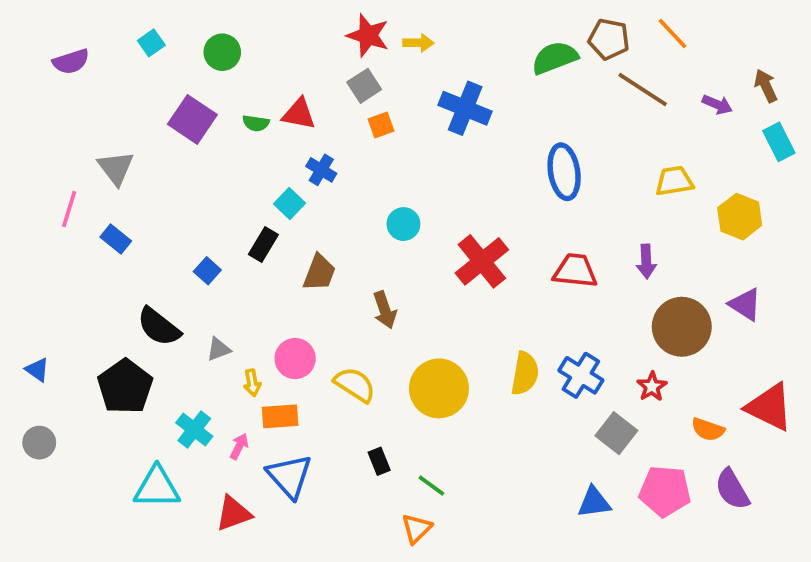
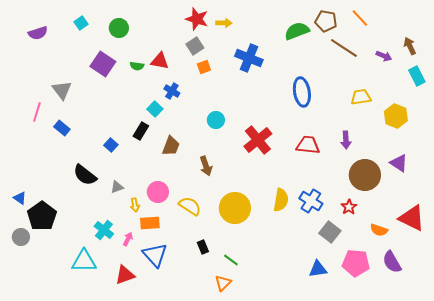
black pentagon: (125, 387) -> (42, 216), moved

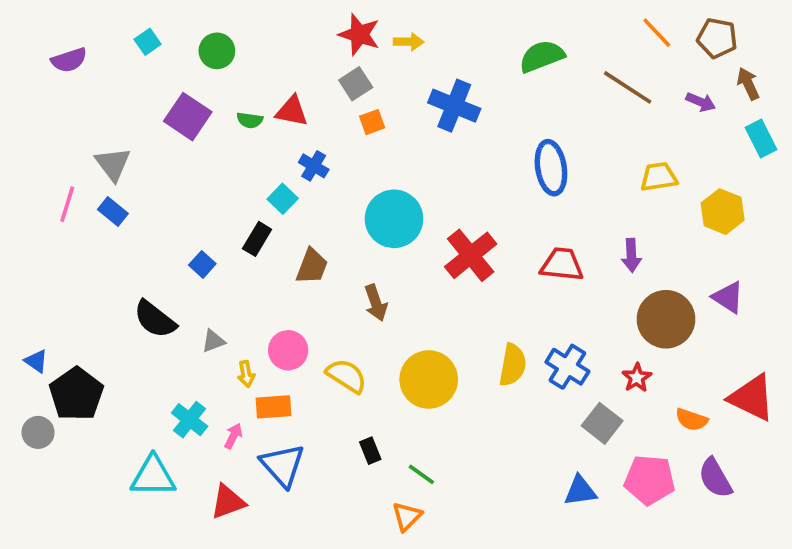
brown pentagon: (326, 21) -> (717, 38), moved
cyan circle: (216, 120) -> (394, 219), size x1.8
blue rectangle: (62, 128) -> (113, 212), moved

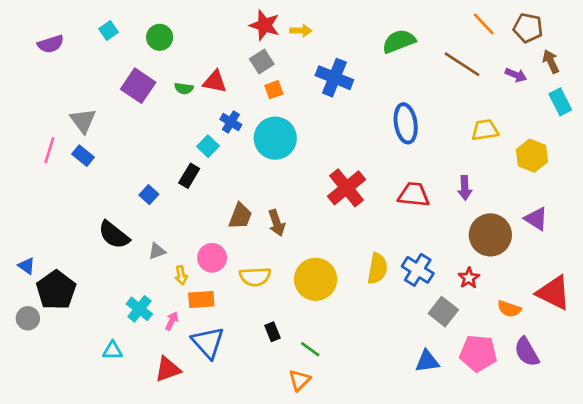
cyan circle: (394, 219) -> (275, 138), moved
brown trapezoid: (312, 266) -> (240, 216), moved
yellow semicircle: (347, 376) -> (255, 277), turned 144
cyan triangle: (153, 476) -> (113, 351), size x0.6

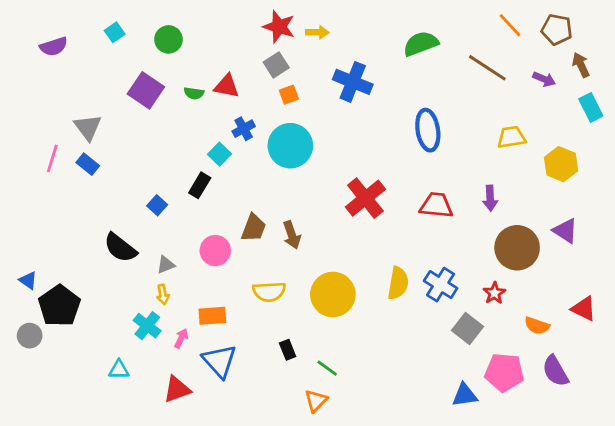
blue cross: (231, 122) -> (244, 129), turned 30
pink circle: (212, 258) -> (215, 251), moved
yellow arrow: (181, 275) -> (163, 294), moved
red triangle: (554, 293) -> (584, 309), size x0.7
blue triangle: (427, 361) -> (465, 395), moved

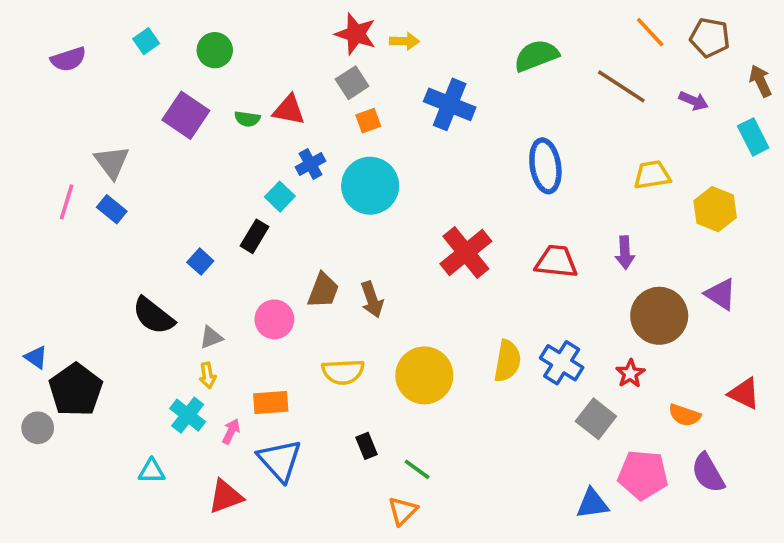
brown arrow: (581, 65) -> (760, 81), moved

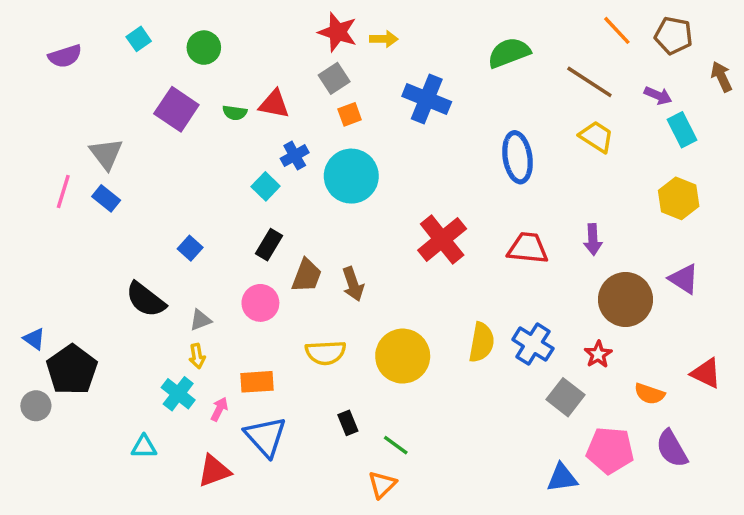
cyan rectangle: (753, 137) -> (682, 130), moved
yellow trapezoid: (652, 175) -> (596, 137), moved, turned 42
black rectangle: (255, 236) -> (269, 245), moved

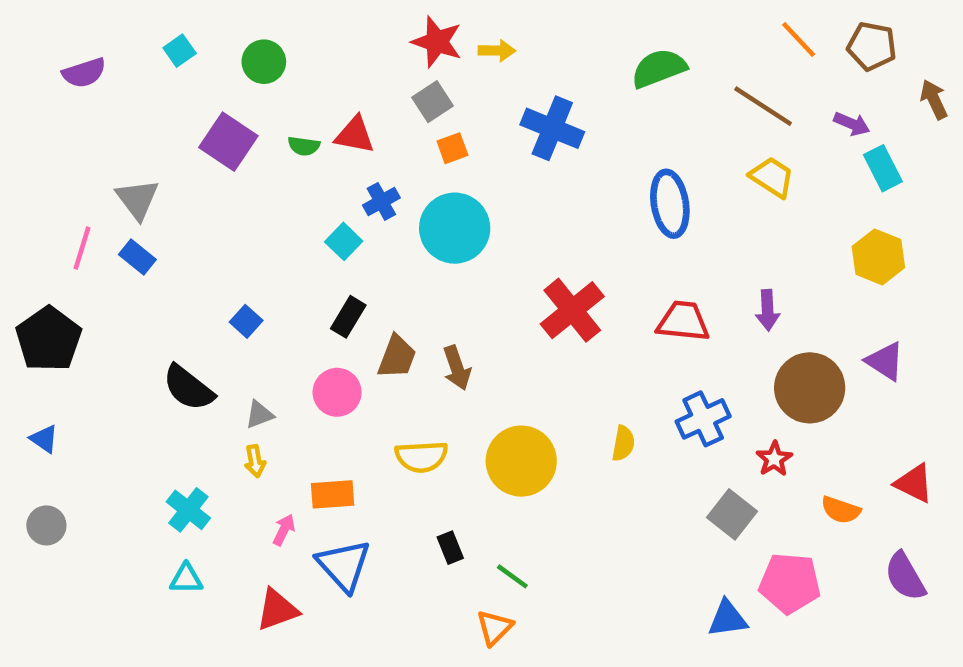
yellow semicircle: (482, 342) -> (623, 443), size x0.7
blue cross: (533, 344) -> (703, 419), moved, turned 33
black pentagon: (72, 370) -> (49, 339), moved
cyan cross: (178, 394) -> (188, 510), moved
purple semicircle: (672, 449) -> (905, 576), moved

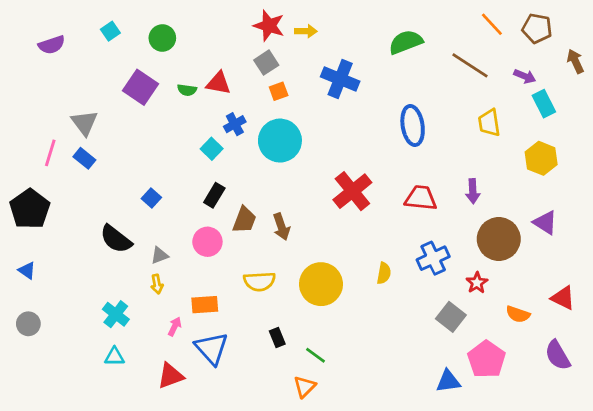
yellow trapezoid: (772, 177) -> (489, 123), moved, turned -132
pink pentagon: (790, 583) -> (486, 359), turned 30

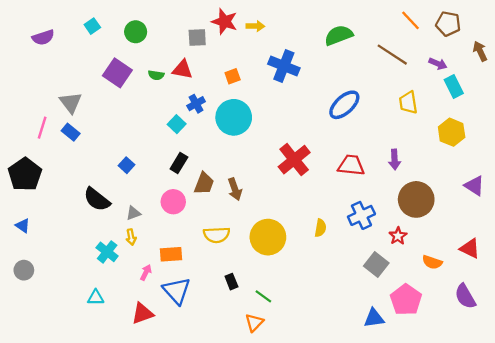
gray square: (266, 63) -> (197, 37), moved, turned 30
blue ellipse: (413, 126) -> (344, 105), turned 56
purple triangle: (545, 223) -> (474, 186), moved
cyan cross: (116, 314) -> (107, 252), moved

